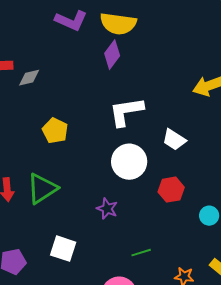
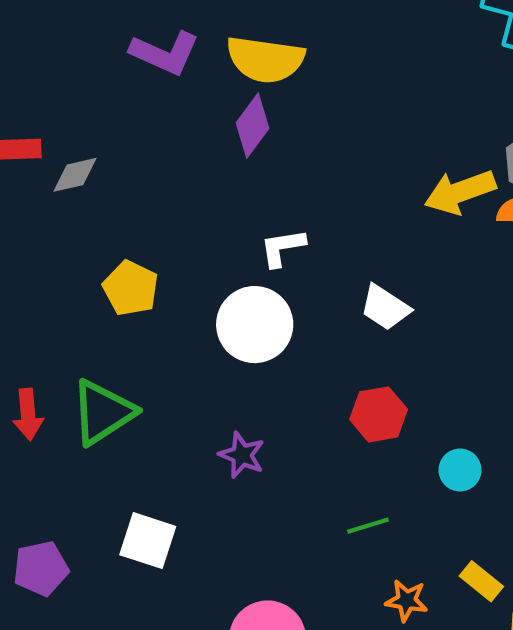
white L-shape: (126, 112) -> (282, 248), size x0.6
white circle: (129, 162) -> (255, 325), moved
green line: (141, 253) -> (368, 526), moved

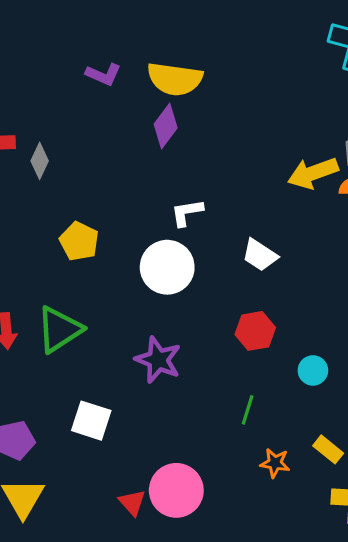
purple L-shape: (165, 53) -> (103, 74), size x0.7
gray diamond: (75, 175) -> (40, 161), turned -52
purple star: (242, 455) -> (158, 360), size x1.4
green line: (368, 526) -> (248, 410), turned -56

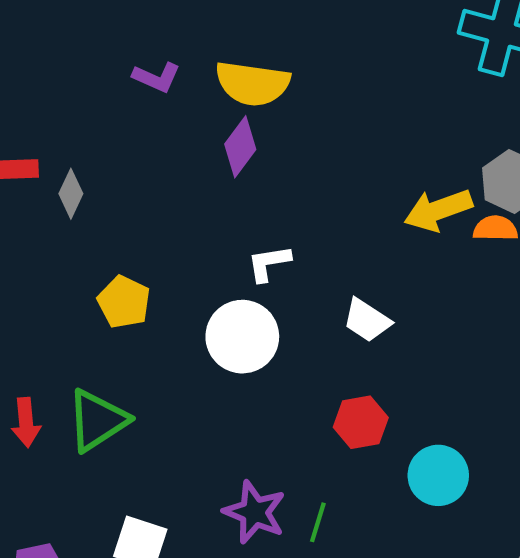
purple star: (158, 360) -> (255, 512), moved
cyan circle: (313, 370) -> (438, 475), size x1.5
green line: (248, 410) -> (318, 522), moved

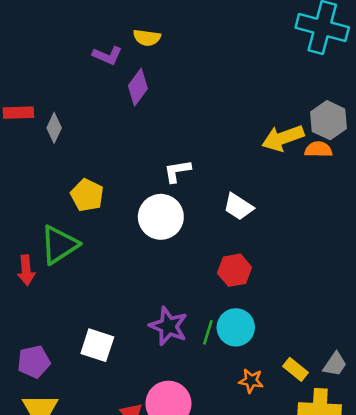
yellow semicircle: (253, 83) -> (147, 38), moved, size x0.6
purple diamond: (240, 147) -> (138, 87), moved
green triangle: (97, 420) -> (59, 245), moved
cyan circle: (438, 475) -> (236, 327), moved

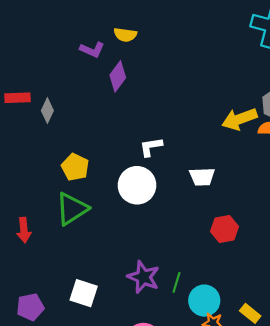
white trapezoid: (238, 207) -> (202, 177), turned -35
green triangle: (59, 245) -> (72, 209), moved
red hexagon: (235, 270) -> (225, 229), moved
cyan circle: (236, 327) -> (204, 301), moved

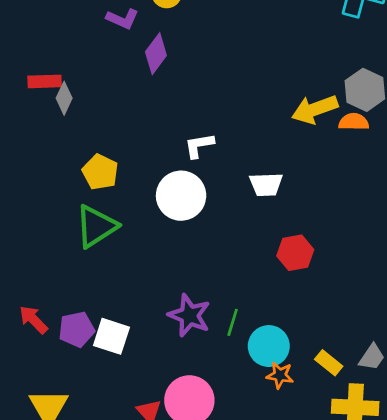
red rectangle: (17, 98) -> (45, 81), moved
red arrow: (24, 230) -> (33, 320), moved, turned 140
purple pentagon: (30, 307) -> (77, 329), moved

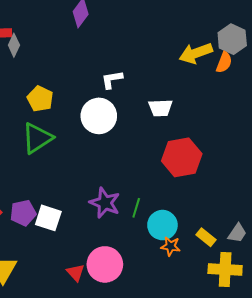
orange semicircle: (354, 122) -> (224, 62), turned 110
red hexagon: (295, 253) -> (182, 157), size x1.5

